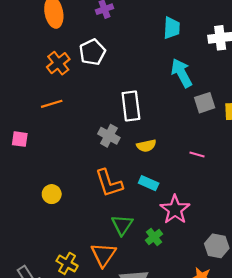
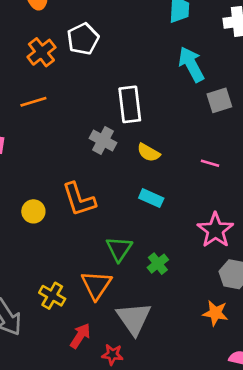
yellow semicircle: (146, 146) -> (148, 153), turned 42
orange L-shape: (109, 183) -> (79, 199), moved
pink star: (175, 210) -> (215, 230), moved

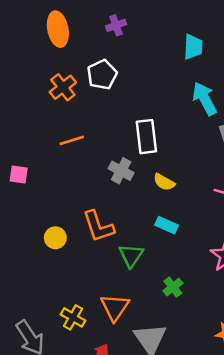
orange line: (33, 102) -> (72, 140), moved
green triangle: (119, 249) -> (131, 255), moved

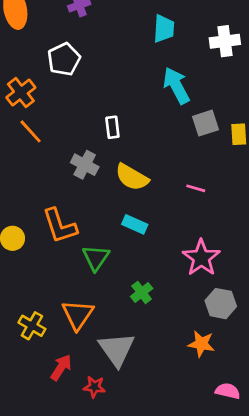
orange cross: (63, 87) -> (21, 93), moved
white rectangle: (146, 137) -> (112, 127), size x0.6
orange line: (72, 140) -> (31, 131), turned 65
yellow semicircle: (164, 182) -> (132, 177), size x1.4

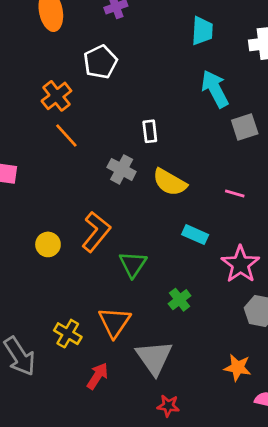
cyan rectangle: (135, 224) -> (195, 235), moved
orange L-shape: (60, 226) -> (96, 232), turned -123
orange star: (201, 344) -> (238, 368), moved
red star: (94, 387) -> (168, 406), moved

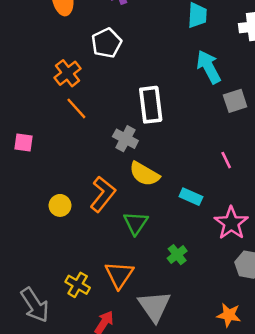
white rectangle: (150, 131) -> (151, 105), size x1.8
yellow semicircle: (170, 182) -> (144, 174), moved
pink line: (235, 194) -> (226, 160), turned 48

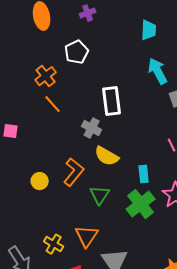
cyan rectangle: (191, 197) -> (144, 174), turned 60
green cross: (177, 255) -> (141, 204), moved, size x1.8

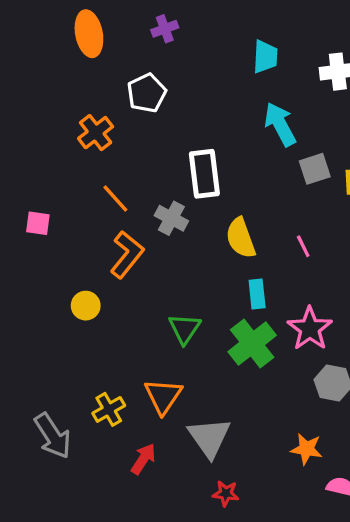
orange line: (53, 104) -> (115, 198), moved
yellow semicircle: (107, 156) -> (241, 238), moved, turned 40
orange L-shape: (74, 172) -> (127, 255), moved
yellow cross: (54, 244) -> (109, 409), turned 30

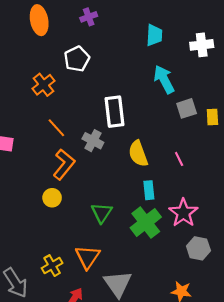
yellow circle: (86, 306) -> (52, 198), moved

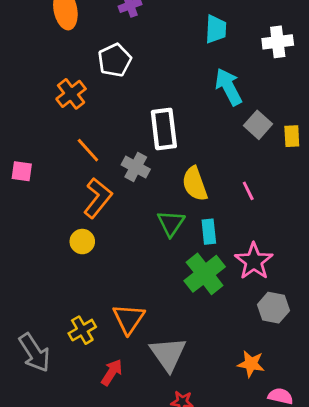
gray square: (187, 108) -> (258, 125), turned -30
green triangle: (102, 213) -> (171, 223), moved

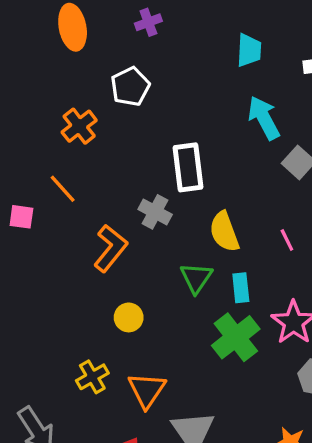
orange line: (88, 150) -> (63, 189), moved
yellow circle: (82, 242) -> (129, 317), moved
yellow cross: (82, 330) -> (92, 377), moved

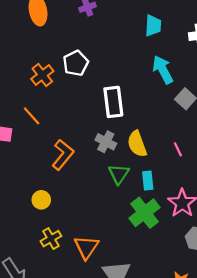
white pentagon: (130, 87) -> (76, 63), moved
gray cross: (155, 212) -> (106, 142), moved
yellow circle: (129, 317) -> (41, 200), moved

